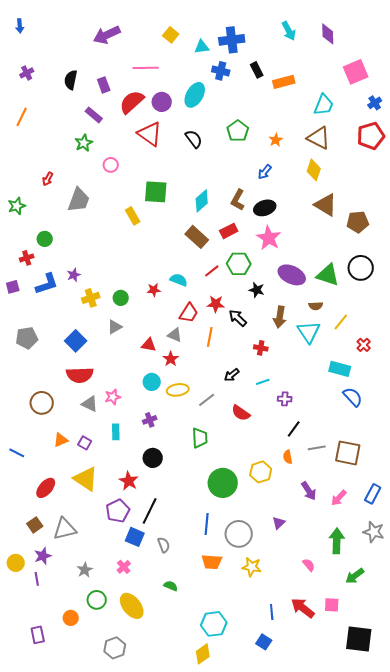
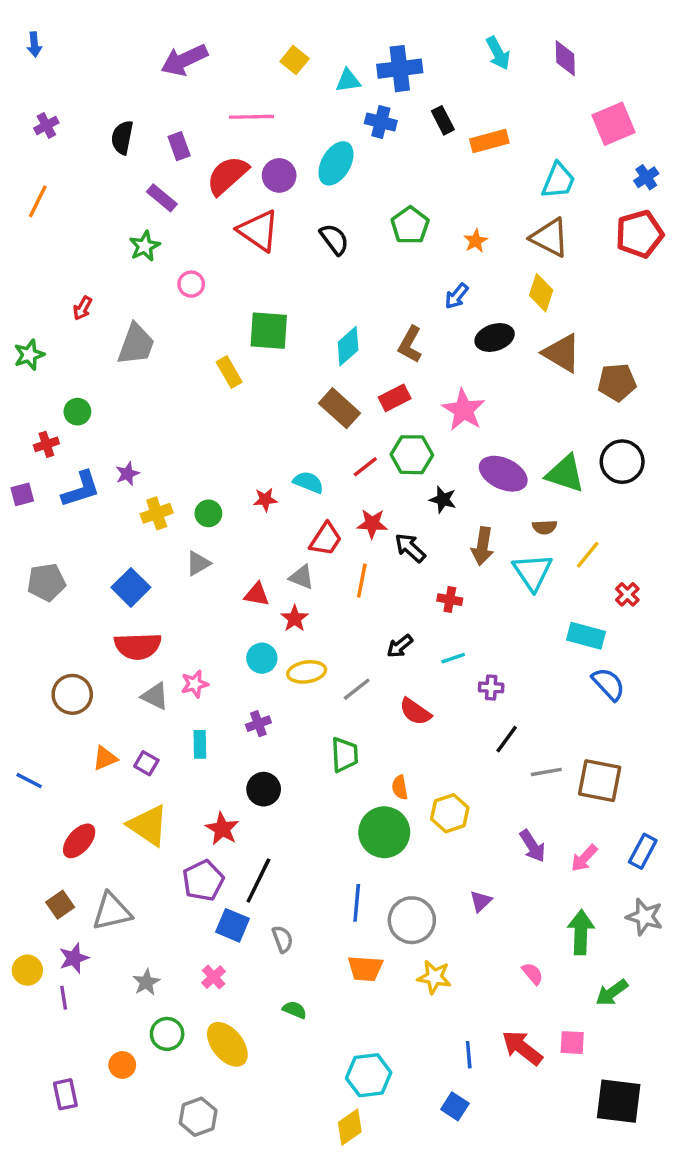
black ellipse: (265, 208) -> (495, 337), moved
orange semicircle: (288, 457) -> (400, 787), moved

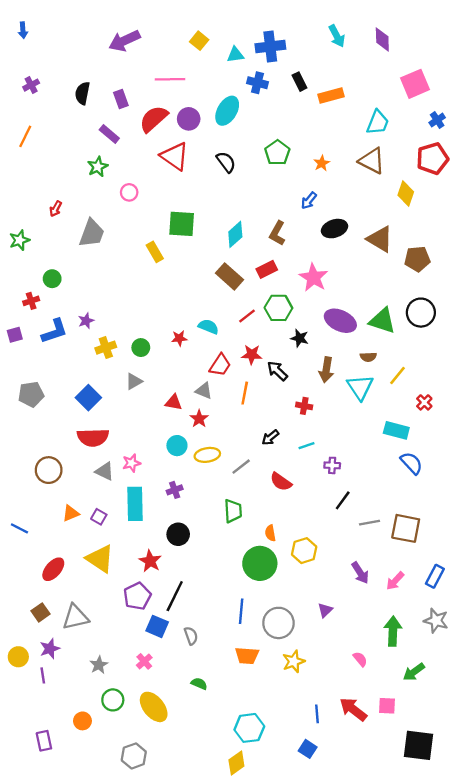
yellow diamond: (541, 293) -> (406, 194), moved
cyan rectangle: (200, 744) -> (135, 504), size x1.8
yellow star: (434, 977) -> (294, 661), turned -30

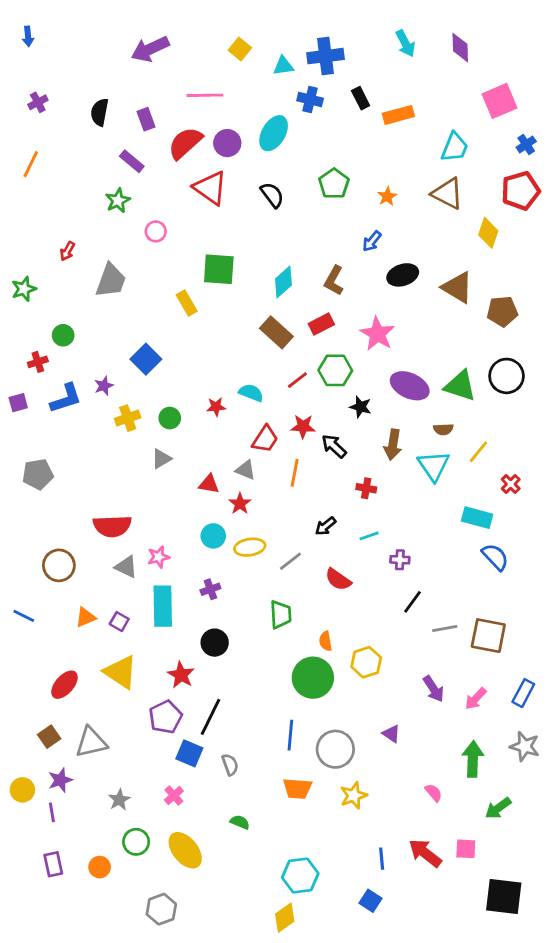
blue square: (88, 398) -> (146, 359), moved
blue line: (19, 528) -> (24, 616), moved
purple triangle: (325, 610) -> (391, 734), turned -42
purple rectangle: (44, 741) -> (53, 864), moved

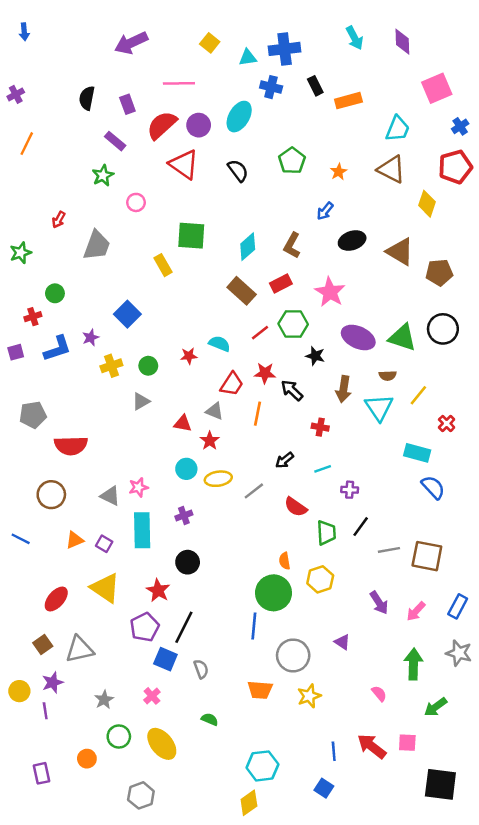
purple cross: (38, 102) -> (16, 94), moved
red semicircle: (112, 526) -> (71, 446), moved
green trapezoid: (281, 615) -> (326, 533), moved
blue line: (290, 735) -> (254, 626), moved
purple rectangle: (53, 864) -> (41, 773), moved

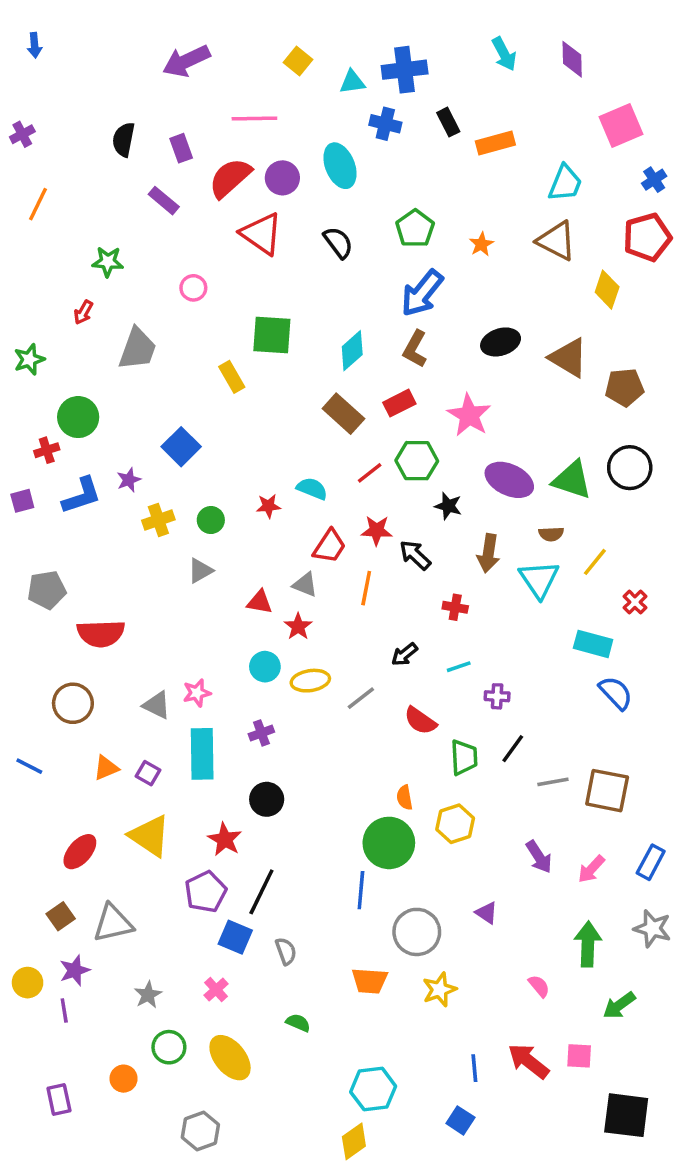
cyan ellipse: (239, 117) -> (340, 166), turned -52
green star: (103, 175) -> (108, 262), moved, turned 30
blue arrow: (325, 211) -> (422, 293), moved, size x1.8
green circle: (55, 293) -> (78, 417), size x1.5

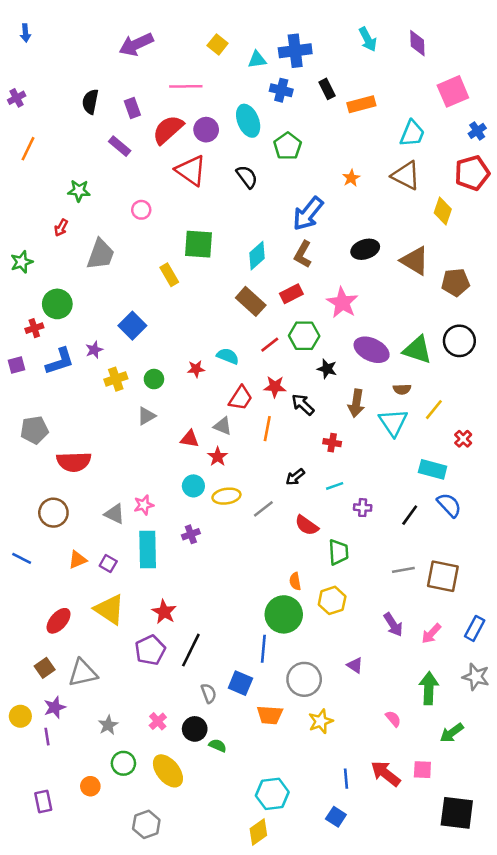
green pentagon: (415, 229) -> (288, 146), moved
black line: (513, 749) -> (410, 515), moved
black circle: (267, 799) -> (195, 729), moved
blue square: (235, 937) -> (240, 683), moved

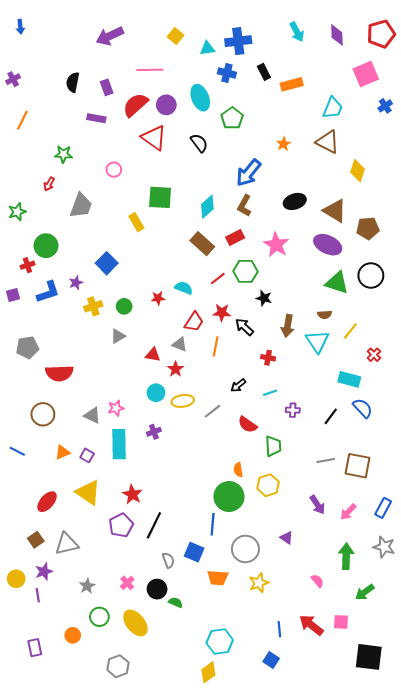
purple rectangle: (120, 146) -> (96, 118), turned -30
red pentagon: (472, 173) -> (381, 34), moved
purple ellipse: (372, 350) -> (328, 245), moved

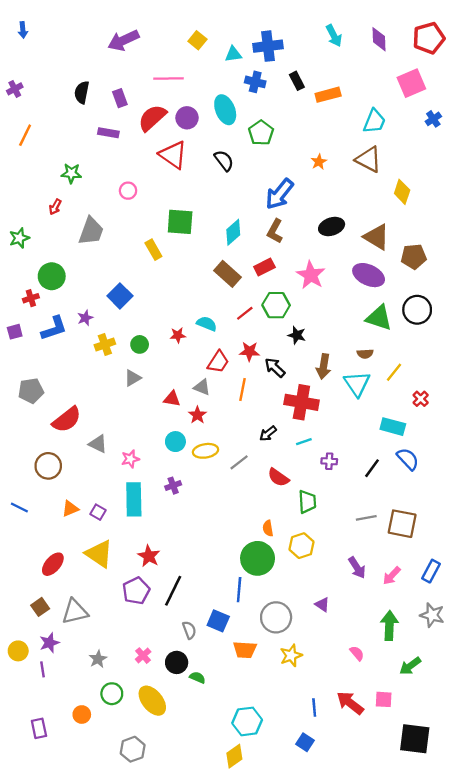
red cross: (268, 358) -> (301, 402), size x2.0
red semicircle: (59, 373) -> (67, 420), turned -36
gray triangle: (92, 415) -> (98, 444), moved

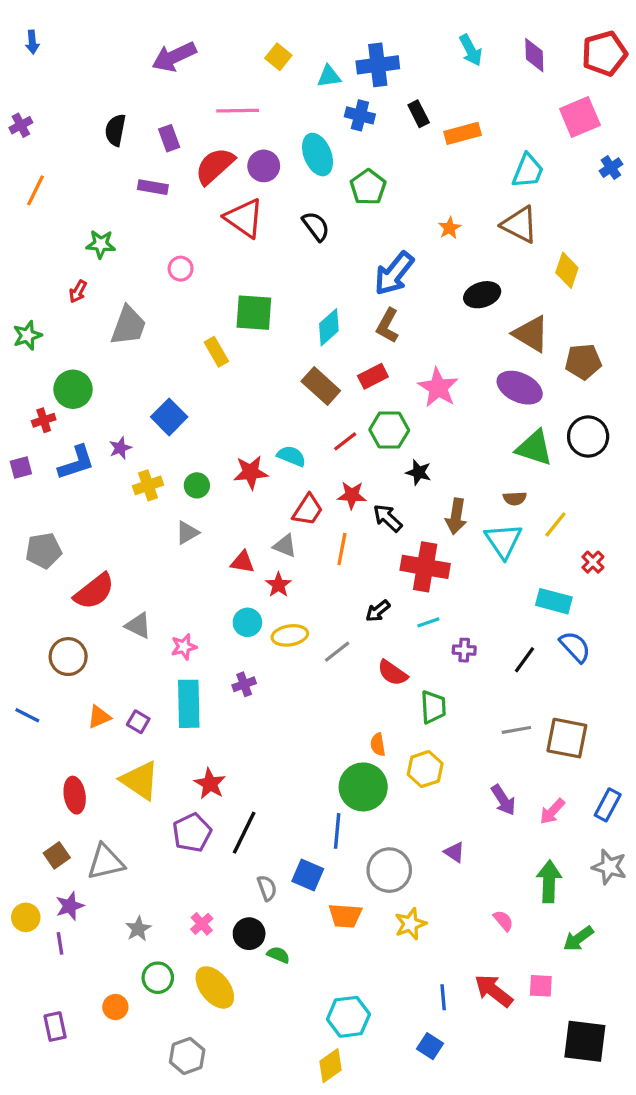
black ellipse: (332, 226) -> (482, 295), moved
red star: (178, 335) -> (251, 472), size x1.5
red ellipse: (53, 564) -> (75, 795), turned -50

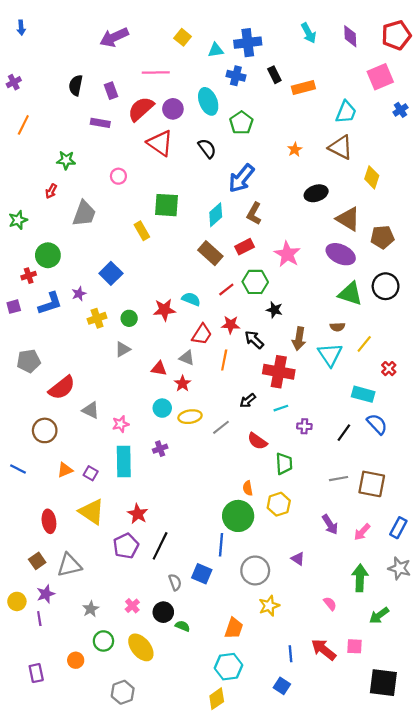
blue arrow: (394, 274) -> (241, 178), moved
orange trapezoid: (345, 916) -> (234, 628), moved, turned -75

